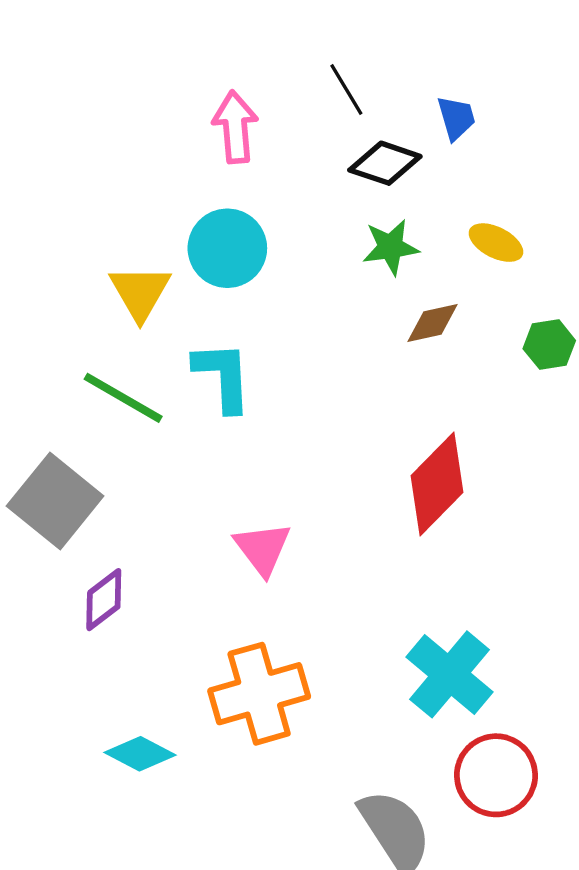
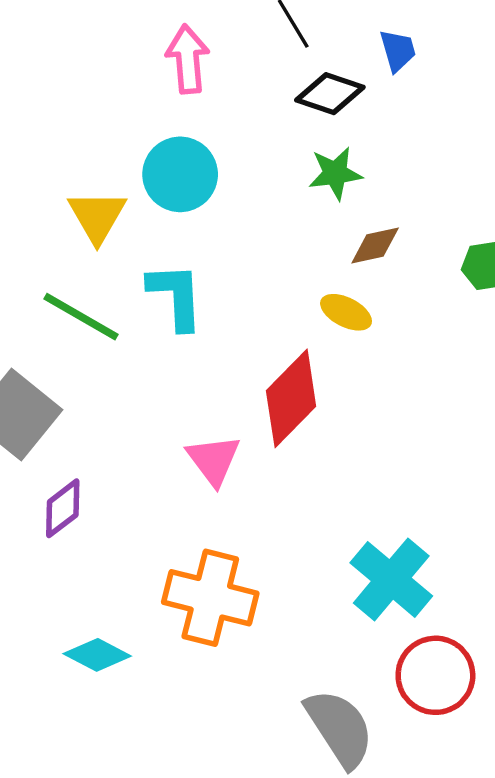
yellow ellipse: (496, 243) -> (346, 312), moved
red diamond: (437, 484) -> (291, 398), moved
orange cross: (259, 694) -> (210, 598), turned 30

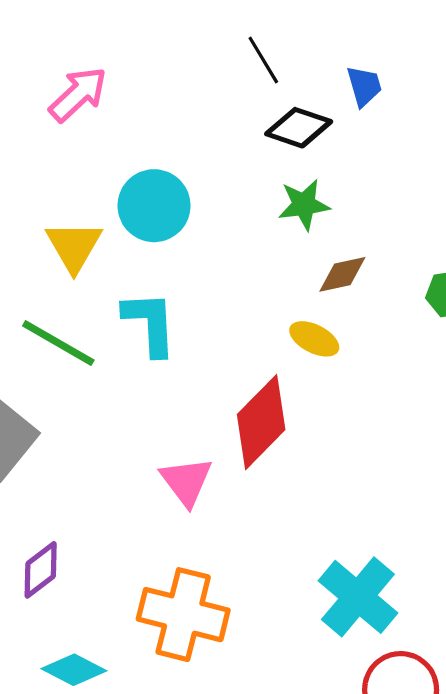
pink arrow: (188, 59) -> (78, 94), moved, turned 52
purple diamond: (63, 508) -> (41, 570), moved

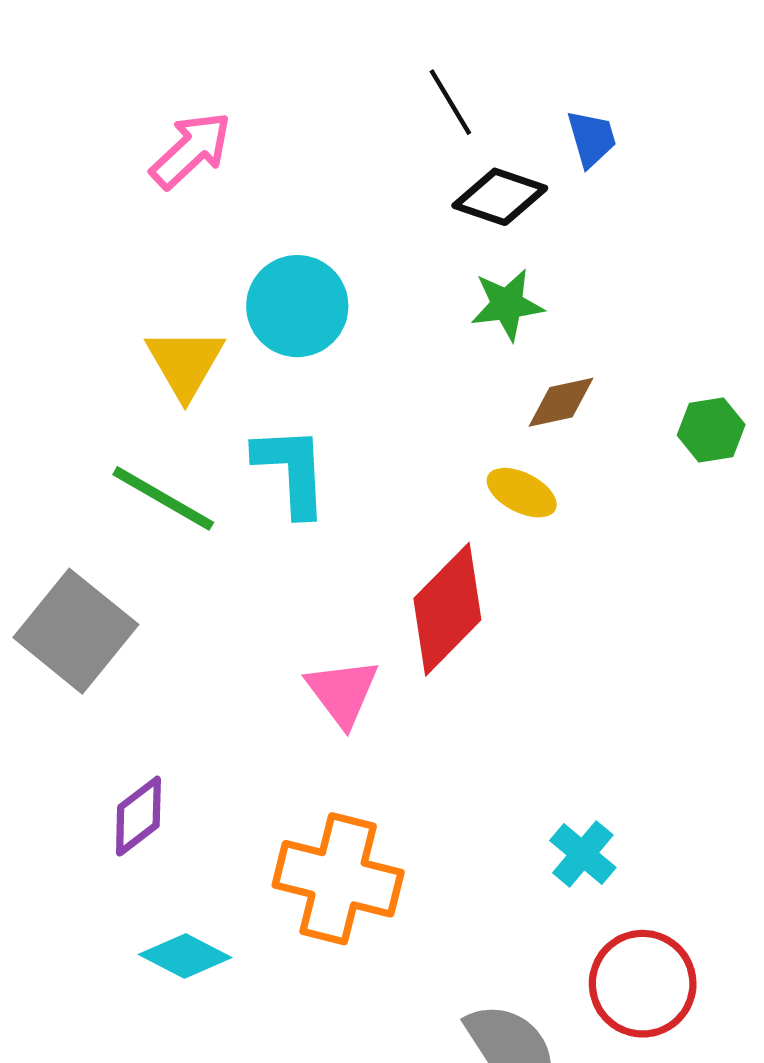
cyan cross: (358, 597) -> (583, 854), size x0.6

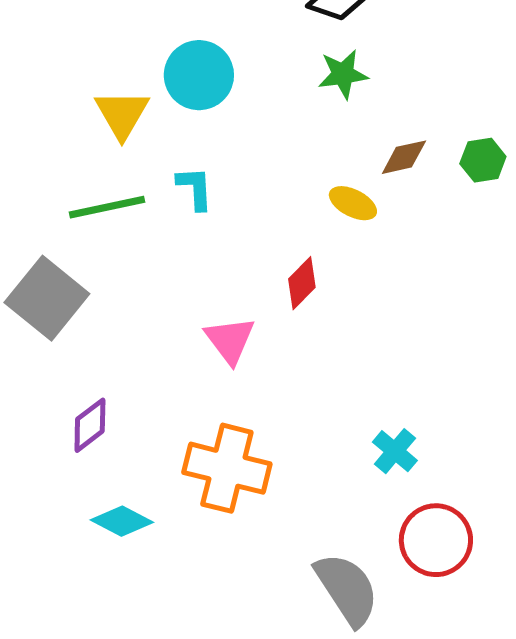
brown diamond: (561, 402) -> (404, 157), moved
cyan L-shape: (291, 471) -> (195, 188), size x0.7
green line: (163, 498) -> (107, 207), turned -42
red diamond: (447, 609) -> (302, 283), size x0.6

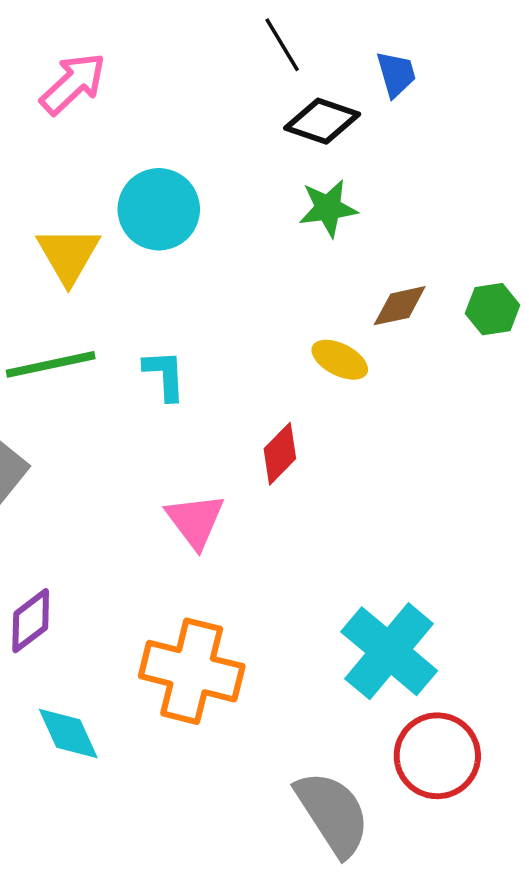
cyan L-shape: (195, 188) -> (165, 375), moved
cyan cross: (395, 451) -> (389, 651), size x1.8
cyan diamond: (122, 521) -> (68, 733), turned 38

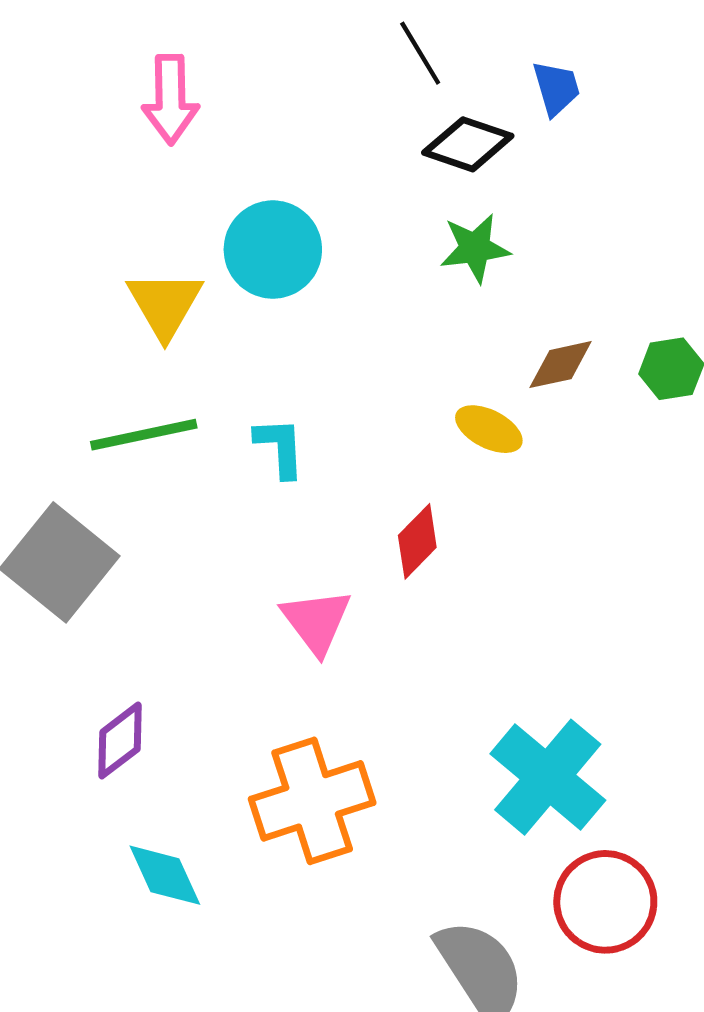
pink arrow: (73, 84) -> (170, 99), turned 132
orange cross: (192, 671) -> (312, 801), turned -32

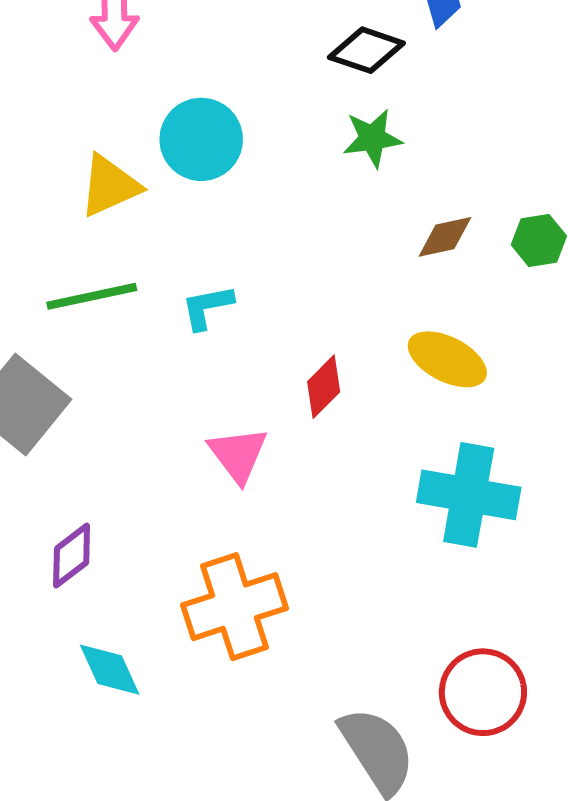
yellow triangle: (165, 304) -> (110, 186), turned 36
yellow ellipse: (489, 429) -> (447, 359), moved, size x1.4
cyan L-shape: (280, 447) -> (207, 307), turned -98
cyan cross: (548, 777) -> (469, 495), moved, turned -30

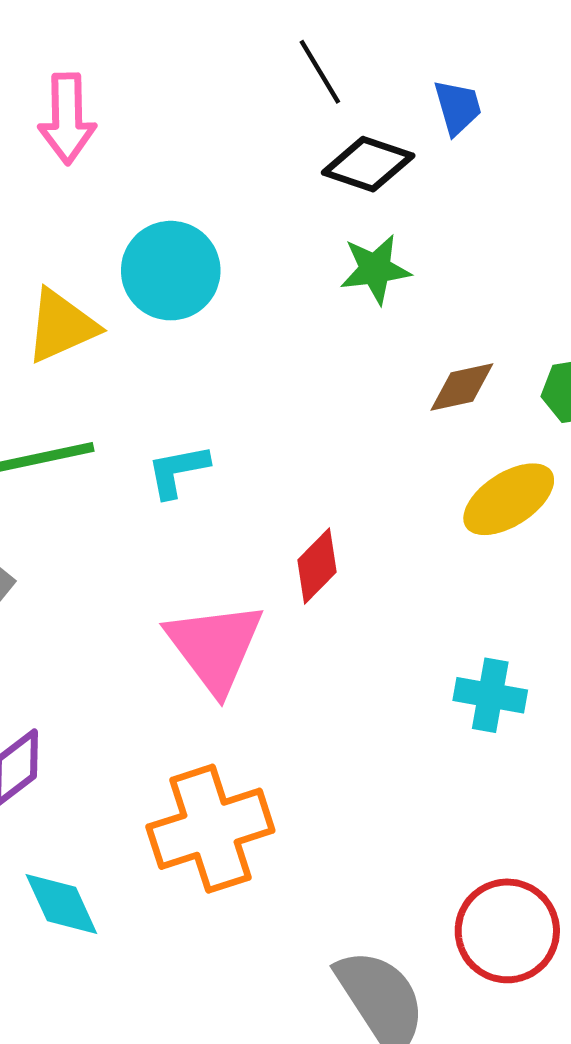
yellow ellipse: (447, 359) -> (509, 499), moved, turned -60
pink triangle: (238, 454) -> (215, 647), size x1.4
cyan cross: (469, 495) -> (490, 695), size x0.6

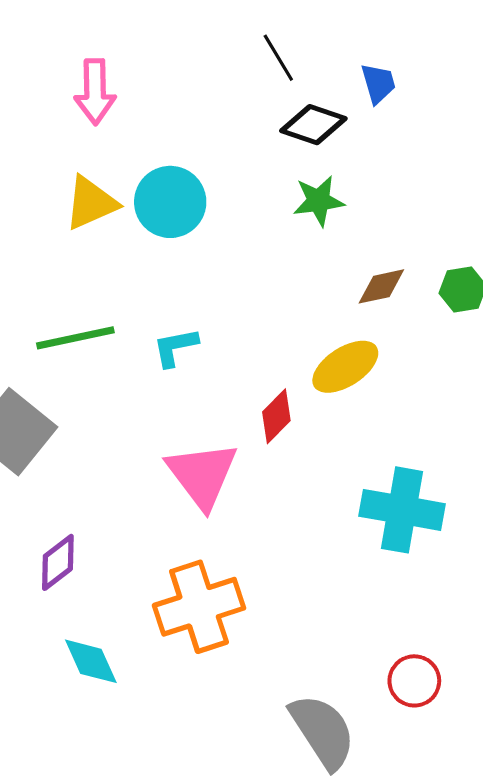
yellow triangle: (61, 326) -> (91, 203), moved
yellow ellipse: (509, 499) -> (345, 367), moved
cyan cross: (490, 695) -> (402, 510), size x1.6
red circle: (507, 931) -> (414, 681), size x0.7

